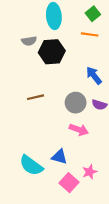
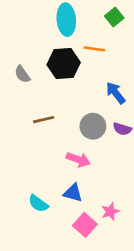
orange line: (90, 34) -> (94, 49), moved
gray semicircle: (29, 41) -> (22, 74), moved, turned 64
pink arrow: (79, 130) -> (78, 160), moved
cyan semicircle: (31, 165) -> (38, 204), size x0.7

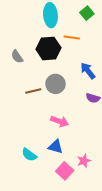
gray circle: (93, 126) -> (56, 84), moved

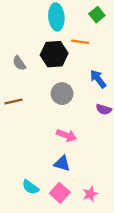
brown line: (33, 91) -> (14, 101), moved
cyan semicircle: (29, 155) -> (30, 187), moved
pink star: (84, 161) -> (90, 194), moved
pink square: (65, 171) -> (60, 193), moved

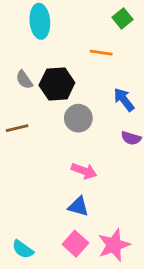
cyan ellipse: (56, 17) -> (40, 21), moved
black hexagon: (54, 54) -> (57, 84), moved
cyan semicircle: (30, 187) -> (23, 249), moved
pink star: (90, 194) -> (114, 245), size x1.6

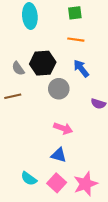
green square: (123, 18) -> (75, 13), moved, turned 32
gray semicircle: (24, 80) -> (18, 68), moved
blue arrow: (124, 100) -> (81, 68), moved
cyan semicircle: (23, 249) -> (29, 179), moved

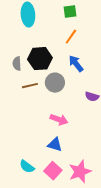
orange line: (76, 40) -> (71, 37), turned -63
gray semicircle: (18, 68) -> (17, 64), turned 32
brown line: (13, 96) -> (30, 86), moved

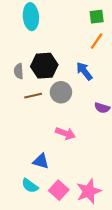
green square: (70, 12) -> (97, 17), moved
orange line: (71, 37) -> (97, 41), moved
blue triangle: (55, 145) -> (41, 161), moved

